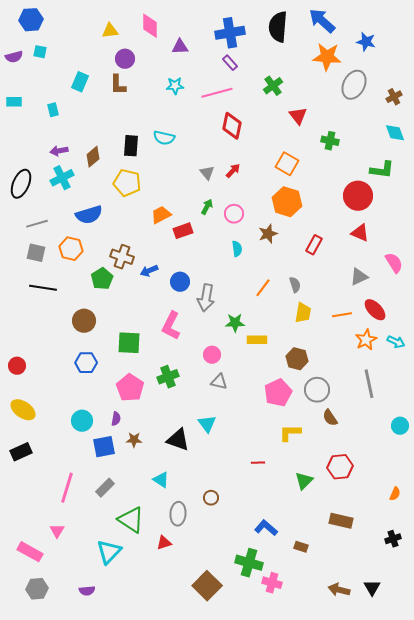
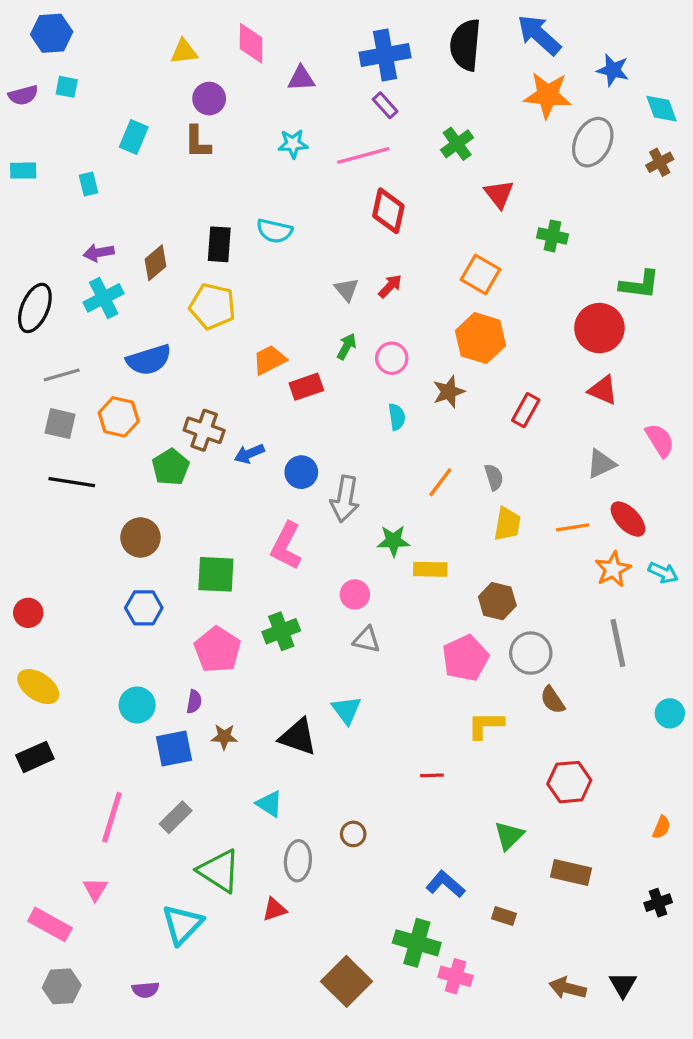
cyan diamond: (395, 133) -> (661, 109), moved
green triangle: (304, 481) -> (509, 836), moved

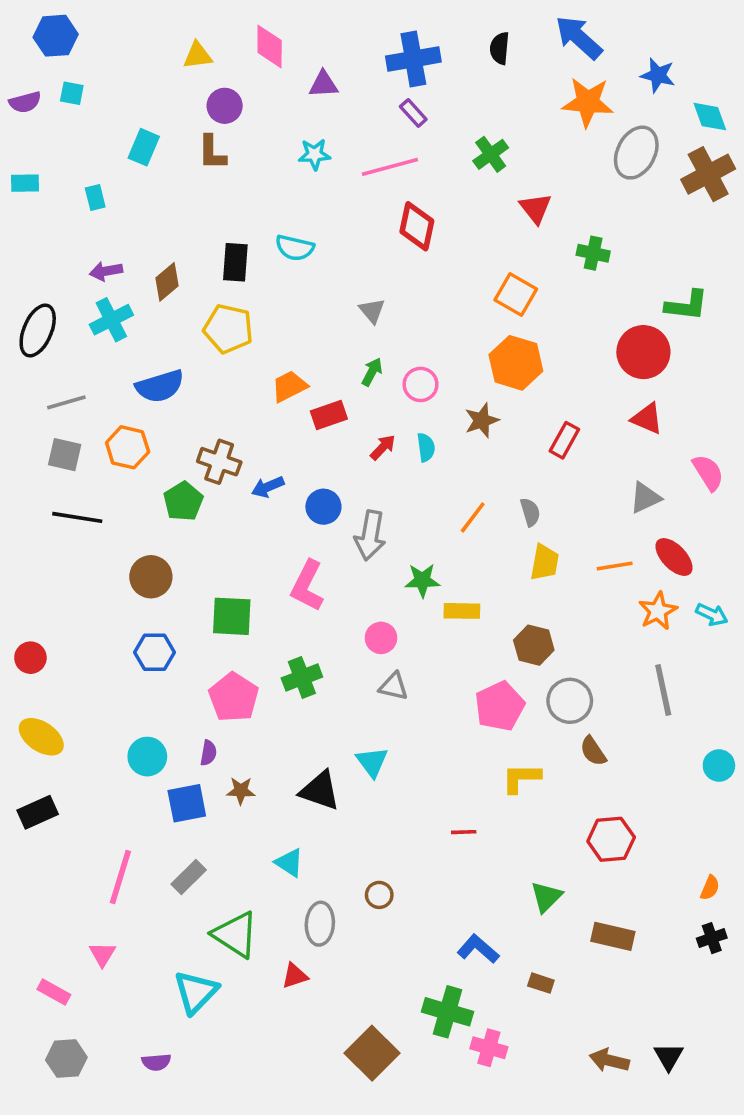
black semicircle: (465, 45) -> (500, 48), size x0.6
brown cross: (660, 162) -> (708, 174), size x1.8
red arrow: (390, 286) -> (383, 447), moved
black cross: (658, 903) -> (712, 938), moved
pink rectangle: (50, 924) -> (54, 992), size x0.7

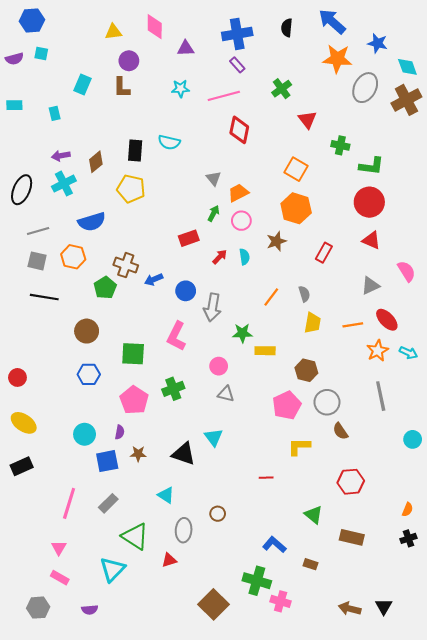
green L-shape: (687, 305) -> (371, 166), moved
orange trapezoid: (289, 386) -> (238, 193), moved
green triangle: (546, 897) -> (314, 515), turned -36
pink rectangle: (54, 992) -> (60, 578), moved

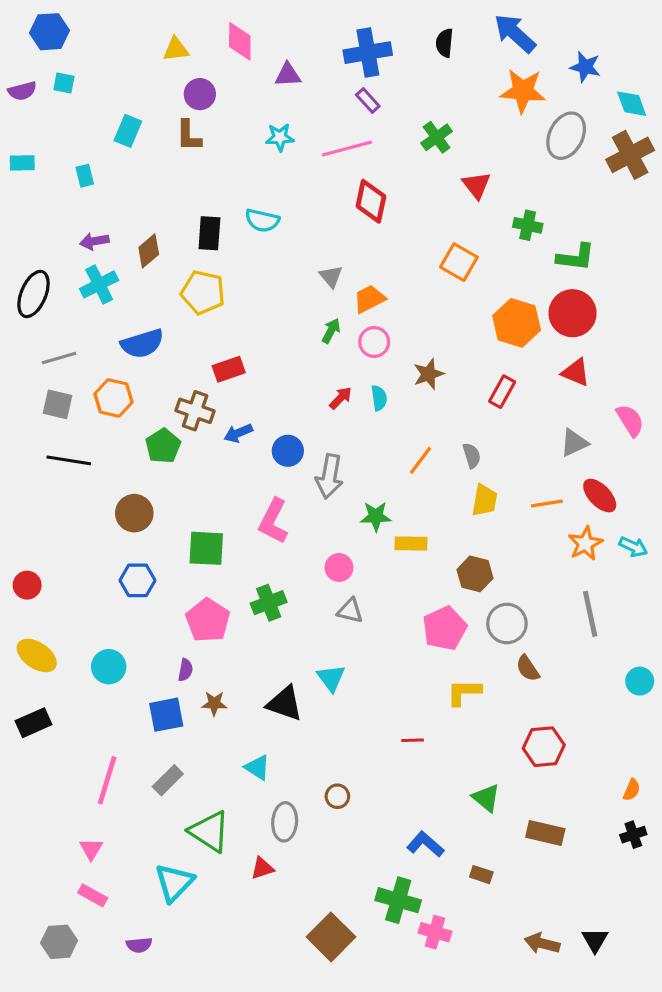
orange hexagon: (296, 208) -> (517, 323), moved
red rectangle: (189, 238) -> (229, 369), moved
cyan circle: (85, 434) -> (109, 667), moved

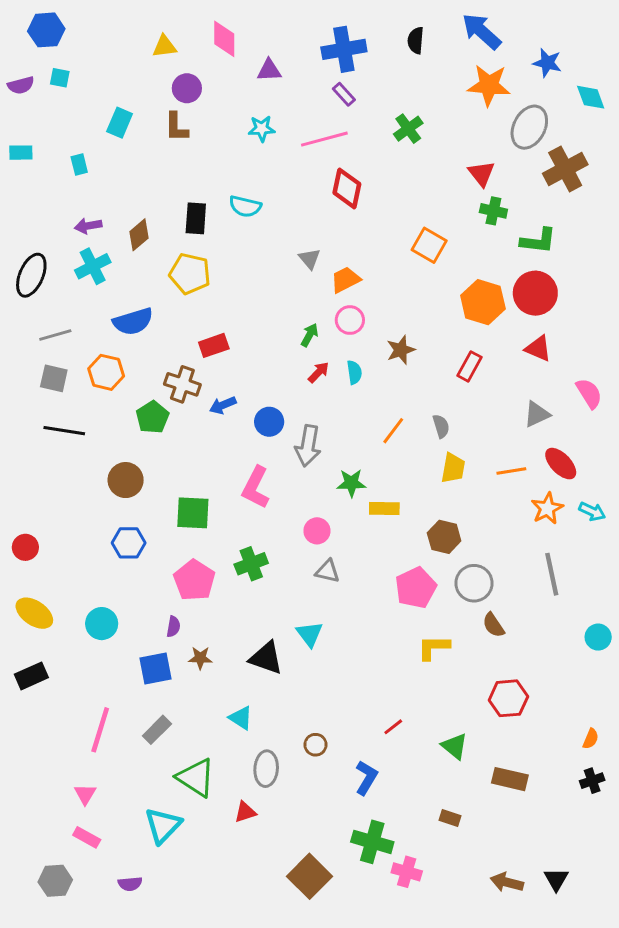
brown cross: (630, 155) -> (565, 169), moved
red triangle: (477, 185) -> (481, 173), moved
green arrow: (331, 331) -> (310, 335), moved
red line: (413, 740) -> (393, 727), moved, turned -36
blue L-shape: (425, 844) -> (366, 778), moved, turned 80

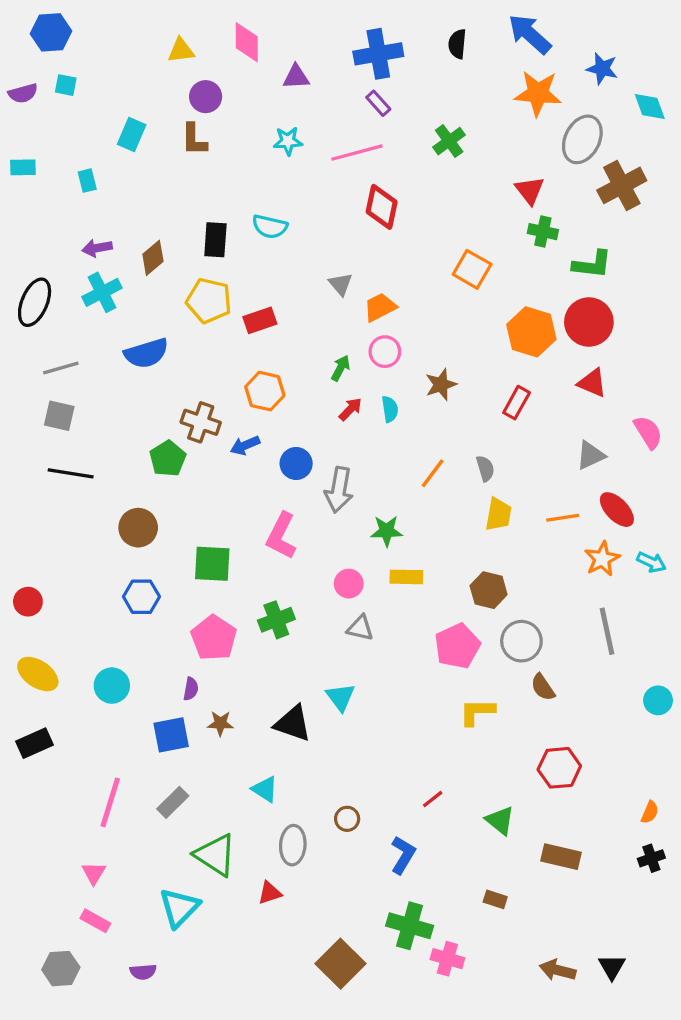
red rectangle: (214, 345) -> (260, 320), moved
orange hexagon: (106, 372) -> (265, 391), moved
yellow rectangle: (384, 508) -> (406, 577), moved

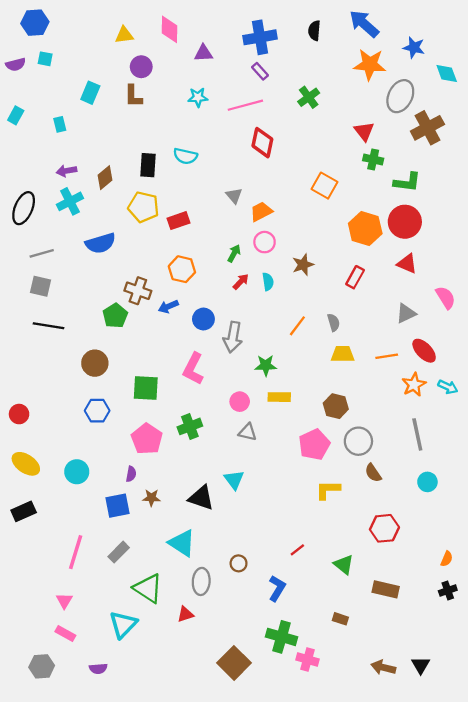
cyan rectangle: (23, 167) -> (16, 115), turned -60
yellow trapezoid: (498, 514) -> (343, 354), turned -100
cyan circle: (658, 700) -> (427, 482), moved
cyan triangle: (265, 789) -> (182, 543), size x1.5

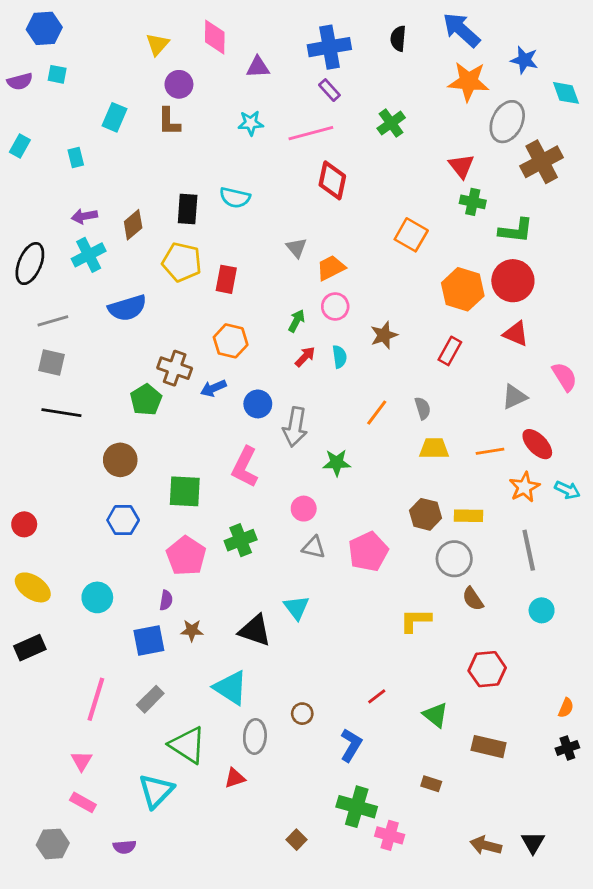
yellow triangle: (124, 35) -> (157, 44), turned -42
red rectangle: (179, 221) -> (226, 279), turned -60
yellow rectangle: (279, 397) -> (468, 516), moved
pink pentagon: (314, 445) -> (368, 552), moved
brown square: (234, 663) -> (296, 840), size x0.5

